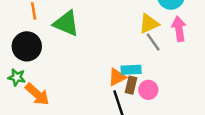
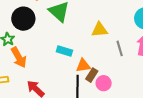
yellow triangle: (149, 24) -> (100, 30), moved
cyan rectangle: (131, 70) -> (64, 51), moved

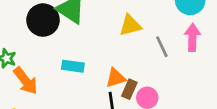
black circle: (23, 19) -> (43, 20), moved
cyan rectangle: (64, 51) -> (73, 66), moved

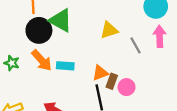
orange arrow: (26, 81) -> (42, 60), moved

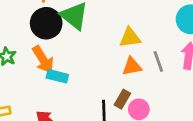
cyan rectangle: (65, 66) -> (57, 76), moved
orange triangle: (100, 73) -> (132, 66), moved

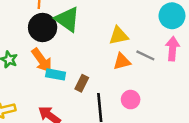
gray line: (158, 61) -> (145, 55), turned -42
brown rectangle: (122, 99) -> (82, 83), moved

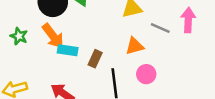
orange triangle: (122, 61) -> (135, 46), moved

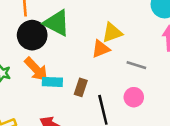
gray line: (160, 28) -> (136, 65), moved
orange triangle: (135, 46) -> (101, 49), moved

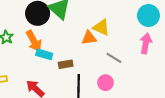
yellow triangle: (112, 33) -> (101, 27), turned 30
brown rectangle: (81, 87) -> (66, 64), turned 48

